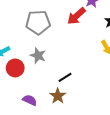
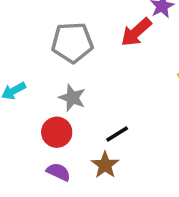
red circle: (15, 68) -> (57, 132), moved

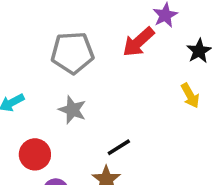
red circle: (57, 132) -> (35, 154), moved

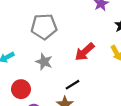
red arrow: (138, 42) -> (85, 52), moved

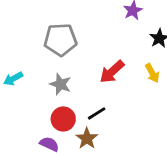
red circle: (21, 89) -> (63, 119), moved

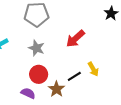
yellow arrow: (152, 73) -> (93, 69), moved
black line: (97, 113) -> (74, 76), moved

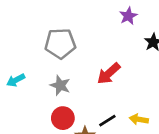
yellow arrow: (93, 69) -> (139, 119), moved, turned 128

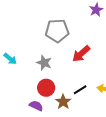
gray pentagon: (60, 43) -> (57, 31), moved
cyan arrow: (16, 80) -> (10, 59), turned -112

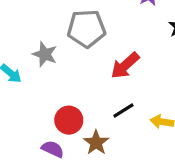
gray star: (44, 63) -> (45, 54), moved
black line: (80, 90) -> (123, 110), moved

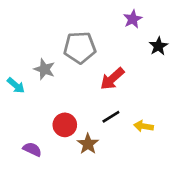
purple semicircle: (53, 149) -> (32, 149), moved

